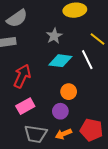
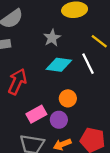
pink rectangle: (25, 106) -> (36, 114), moved

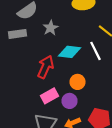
gray star: (52, 38) -> (50, 28), moved
red arrow: (17, 82) -> (46, 67), moved

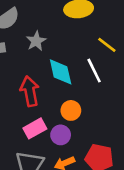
cyan diamond: (70, 52) -> (61, 72), turned 70
red arrow: (46, 67) -> (30, 91), turned -35

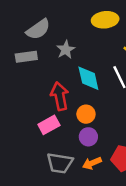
orange circle: (71, 110) -> (86, 114), moved
pink rectangle: (35, 128) -> (49, 125), moved

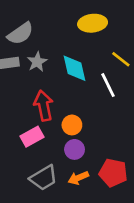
gray star: (66, 50) -> (37, 62), moved
cyan diamond: (88, 78) -> (75, 68), moved
gray trapezoid: (60, 163) -> (44, 178), turned -40

